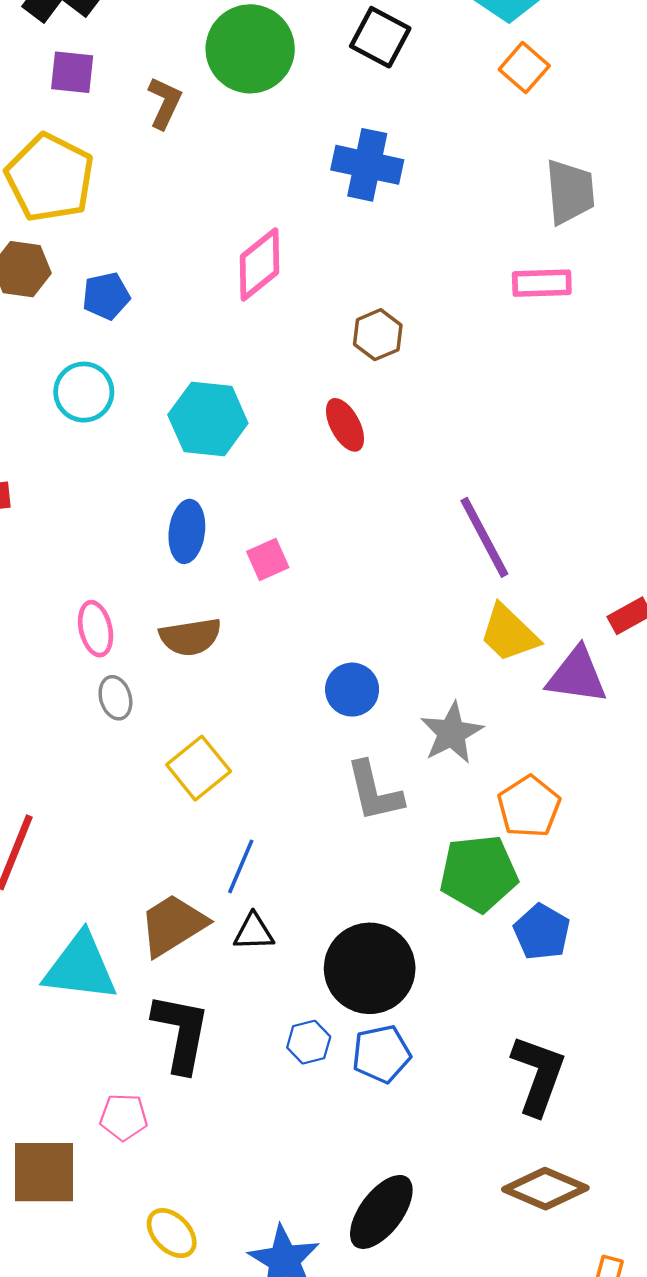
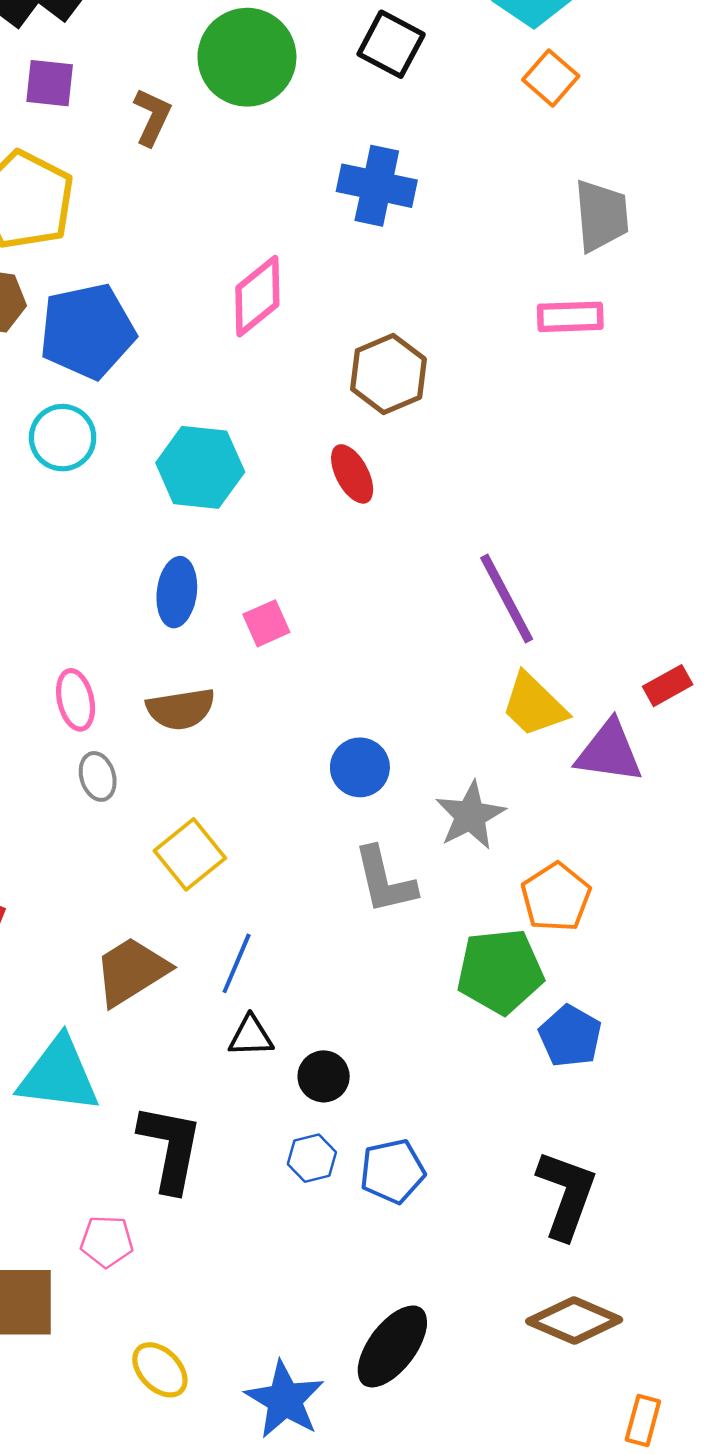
blue pentagon: (106, 296) -> (87, 331), size x1.8
brown hexagon: (378, 335) -> (388, 374), size x1.4
brown trapezoid: (173, 925) -> (131, 971), moved
black circle: (370, 968) -> (324, 1076), moved, size x0.5

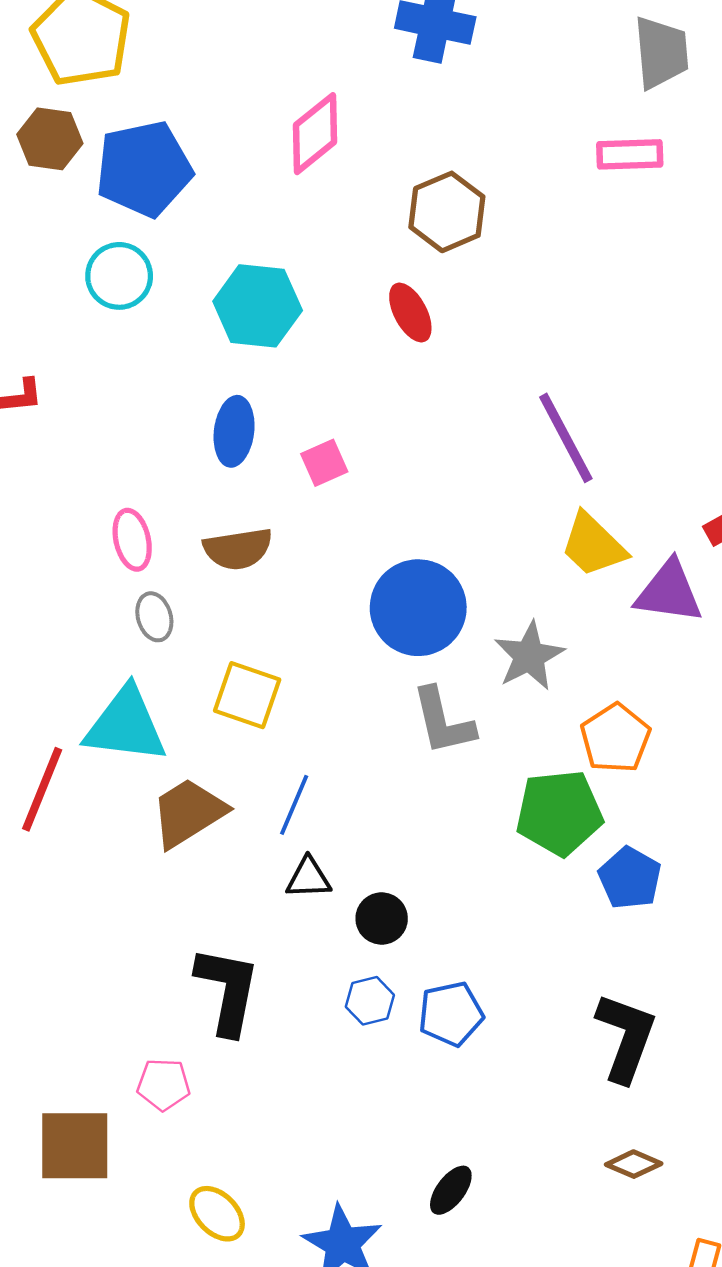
blue circle: (360, 767) -> (418, 608), size x1.6
yellow square: (190, 854) -> (247, 695), turned -32
cyan triangle: (59, 1075) -> (126, 725), moved
brown diamond: (574, 1321) -> (634, 1164), size x0.6
black ellipse: (392, 1346) -> (451, 1190), size x0.6

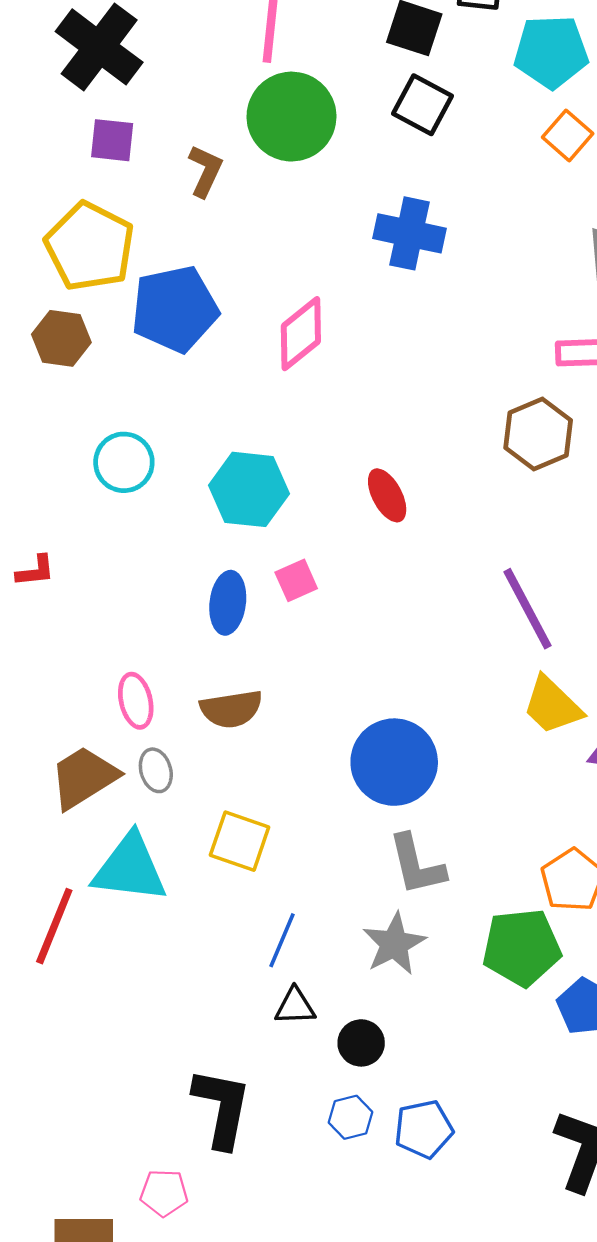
blue pentagon: (144, 169) -> (175, 309), moved
brown hexagon: (447, 212) -> (538, 434), moved
pink square: (324, 463) -> (296, 580), moved
gray star: (529, 656) -> (394, 944), moved
brown trapezoid: (188, 813) -> (84, 777), moved

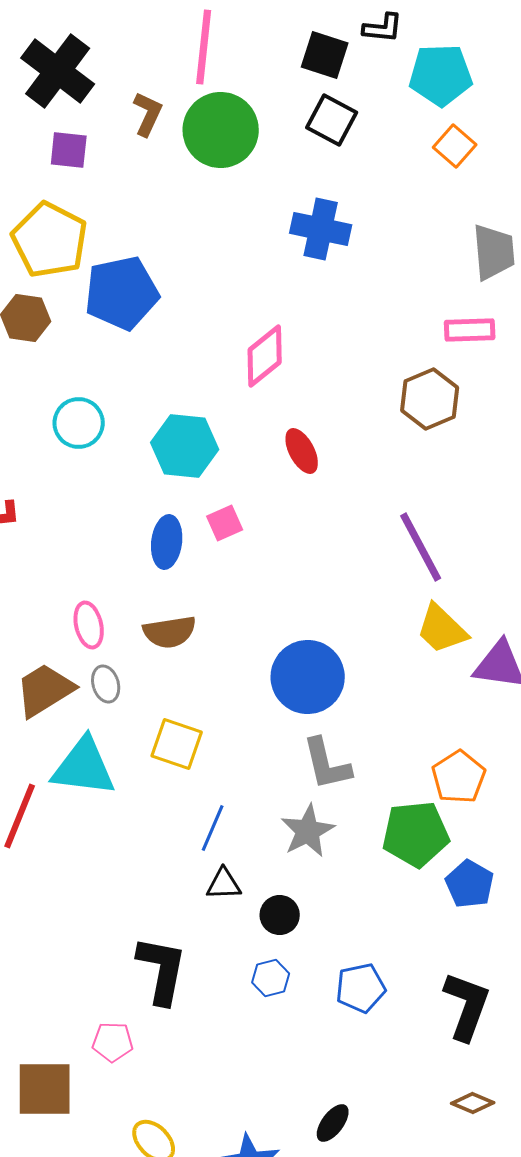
brown L-shape: (205, 171) -> (148, 114), moved
pink diamond: (301, 334) -> (265, 356), moved
blue pentagon: (424, 1129) -> (361, 988), moved

